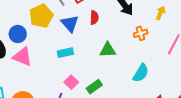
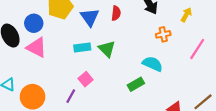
green triangle: (108, 50) -> (107, 49), moved, turned 42
cyan semicircle: (141, 73) -> (153, 64), moved, turned -102
green rectangle: (94, 87) -> (136, 84), moved

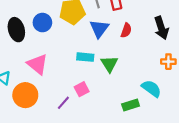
pink triangle: (37, 48) -> (37, 64), moved

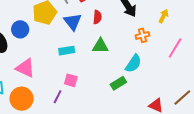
green triangle: (109, 64) -> (100, 46), moved, turned -42
cyan semicircle: (151, 88) -> (133, 64), turned 102
pink square: (82, 89) -> (71, 80), turned -32

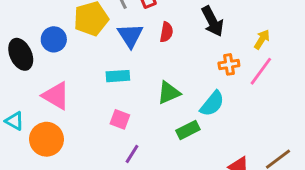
green triangle: (100, 46) -> (169, 93), moved, turned -30
pink line: (175, 48) -> (261, 71), moved
purple line: (58, 97) -> (132, 154), moved

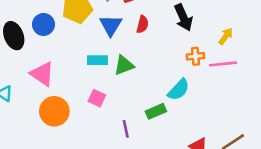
pink line: (261, 71) -> (223, 64), turned 44
green triangle: (169, 93) -> (124, 65), moved
orange circle: (46, 139) -> (54, 111), moved
purple line: (132, 154) -> (126, 129), moved, turned -48

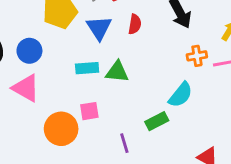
blue circle: (43, 24) -> (29, 51), moved
green triangle: (124, 65) -> (117, 72), turned 30
pink square: (97, 98) -> (89, 111), turned -30
orange circle: (54, 111) -> (61, 129), moved

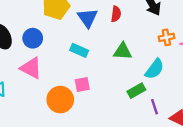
cyan rectangle: (87, 68) -> (79, 50), turned 30
green triangle: (117, 72) -> (123, 51), moved
purple line: (124, 143) -> (154, 107), moved

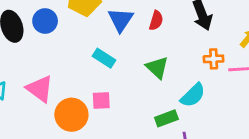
blue circle: (33, 38) -> (45, 21), moved
green triangle: (123, 51) -> (157, 68), turned 30
pink triangle: (31, 68) -> (40, 89), moved

